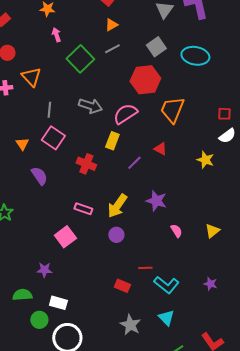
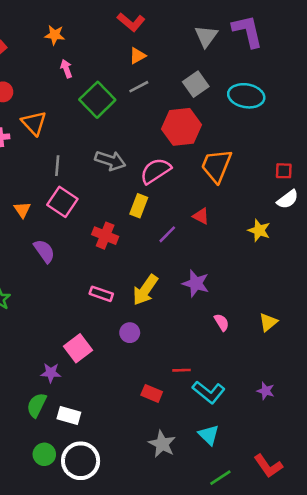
purple circle: (116, 235) -> (130, 333), moved
pink square: (65, 237) -> (78, 348), moved
green semicircle: (22, 295) -> (37, 405), moved, turned -60
green circle: (39, 320) -> (44, 454), moved

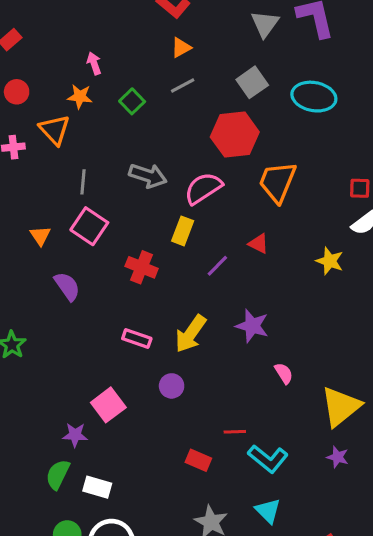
orange star: (55, 35) -> (80, 97), moved
green square: (97, 100) -> (132, 101), size x0.6
yellow triangle: (268, 322) -> (341, 406), moved, size x1.8

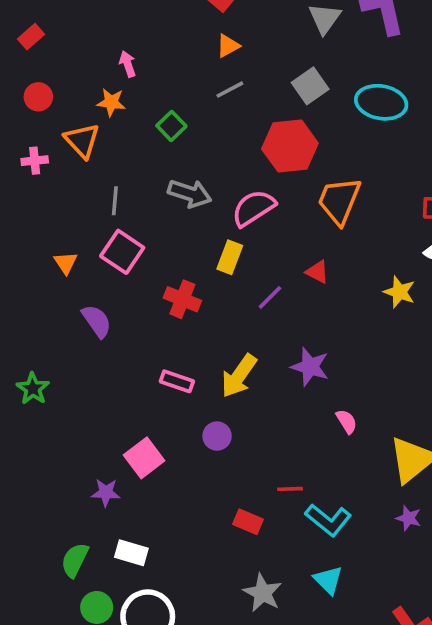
green square: (132, 101) -> (171, 126), moved
green semicircle: (58, 474) -> (75, 560), moved

